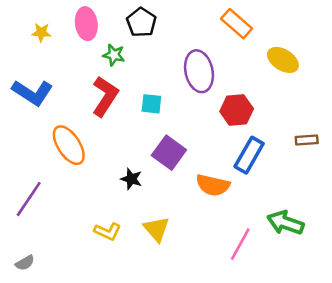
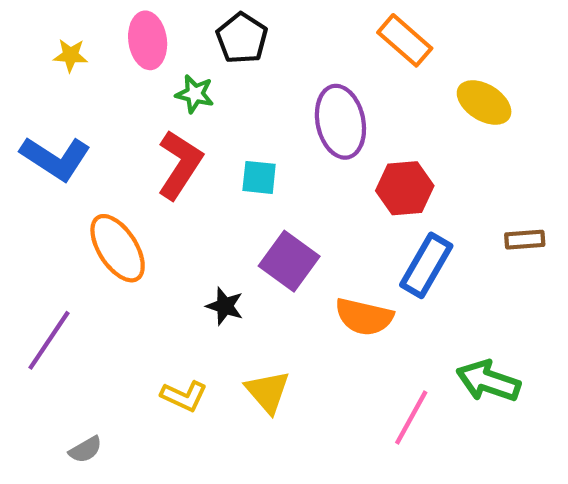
gray semicircle: (25, 263) -> (85, 450), moved

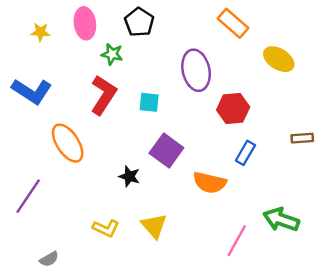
blue rectangle: (426, 265) -> (245, 153), size x0.7

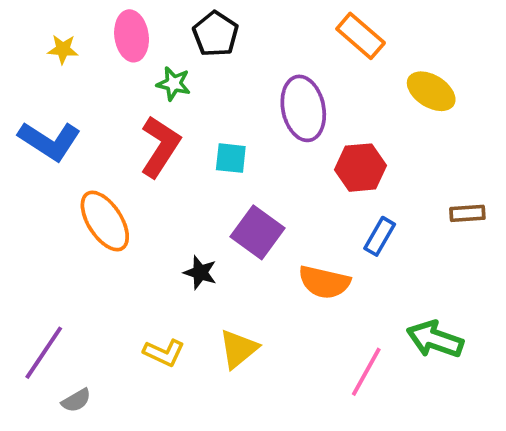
purple line: (28, 196) -> (44, 353), moved
yellow triangle: (154, 226) -> (238, 349), turned 32

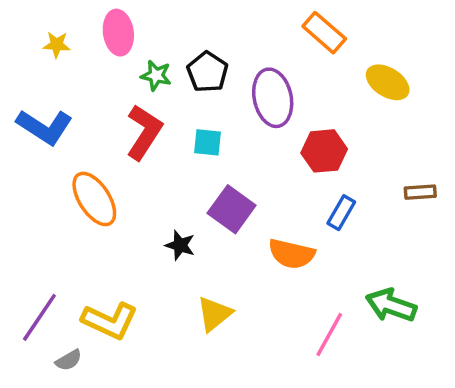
black pentagon: (215, 34) -> (208, 72), moved
yellow L-shape: (164, 353) -> (110, 321), moved, size x1.5

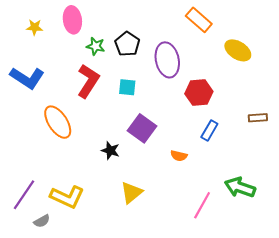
orange semicircle: (292, 254) -> (179, 156), size x0.6

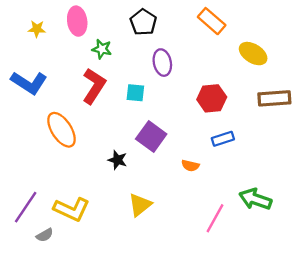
black pentagon: (127, 44) -> (143, 22), moved
purple ellipse: (167, 60) -> (162, 63), moved, size x0.7
brown rectangle: (258, 118) -> (274, 98), moved, size x1.6
blue rectangle: (209, 130) -> (223, 139), turned 42

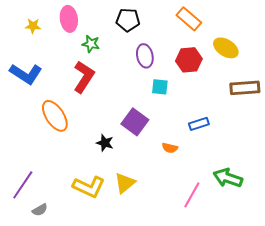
black pentagon: (143, 22) -> (128, 20), turned -30
cyan square: (135, 93) -> (160, 87), moved
red hexagon: (212, 98) -> (189, 60), moved
yellow L-shape: (72, 209) -> (89, 187), moved

